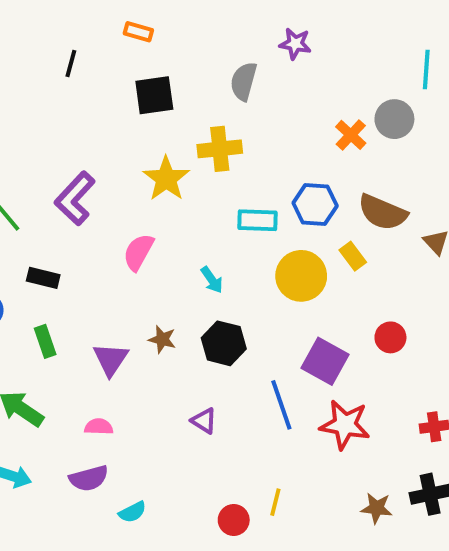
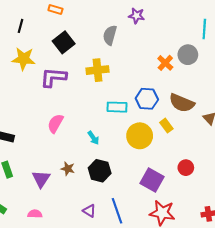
black square: (154, 95) -> (64, 42), turned -30
yellow star: (166, 179) -> (24, 59), moved, turned -30
purple L-shape: (75, 198) -> (53, 77), moved, turned 52
blue line: (281, 405) -> (117, 211), moved

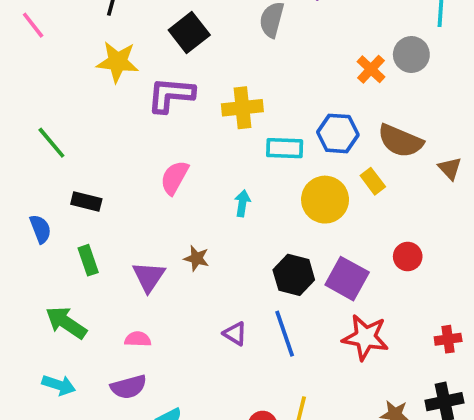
yellow cross: (98, 70) -> (242, 108), moved
cyan arrow: (93, 138) -> (242, 203), turned -136
black hexagon: (100, 171) -> (294, 275), moved

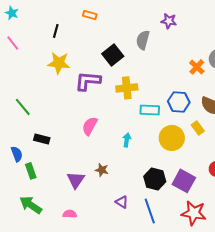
black square: (189, 32) -> (113, 55), moved
green rectangle: (88, 260) -> (31, 171), moved
purple triangle: (235, 334) -> (122, 202), moved

